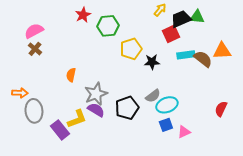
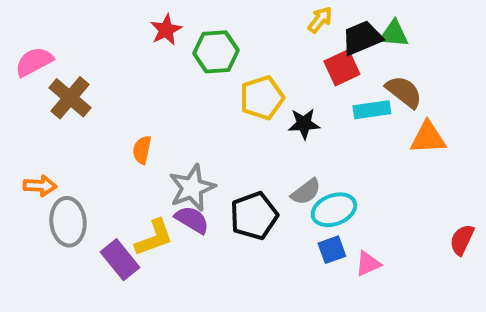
pink semicircle: (34, 31) -> (34, 62), moved
brown cross: (35, 49) -> (70, 98), size x1.5
orange triangle: (222, 51) -> (428, 138), moved
brown semicircle: (203, 59) -> (404, 92), moved
red semicircle: (221, 109) -> (462, 240), moved

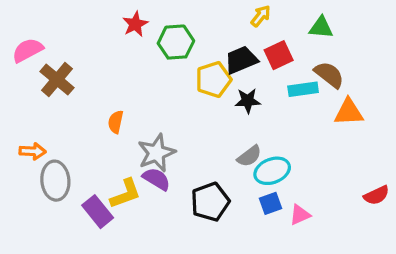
black trapezoid: (362, 38) -> (241, 60), moved
black pentagon: (254, 216) -> (210, 202), moved
red semicircle: (462, 240) -> (376, 195), turned -140

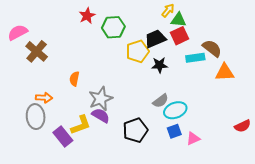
green triangle: (321, 27) -> (178, 20), moved
orange arrow: (33, 151) -> (44, 98), moved

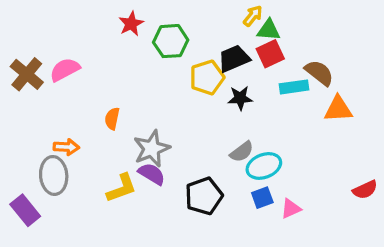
pink semicircle: (18, 32) -> (65, 70), moved
brown cross: (37, 51) -> (27, 74), moved
purple rectangle: (63, 137) -> (25, 210), moved

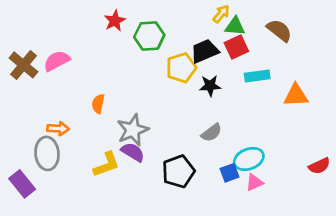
brown semicircle: (319, 73) -> (279, 30), moved
cyan ellipse: (264, 166) -> (249, 159), moved

